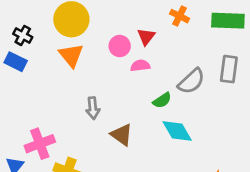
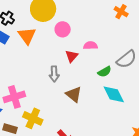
red triangle: (146, 37) -> (72, 56), moved
pink circle: (120, 46) -> (63, 29), moved
orange triangle: (71, 55) -> (27, 36), moved

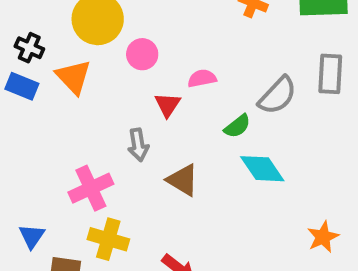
pink cross: (14, 97) -> (91, 188), moved

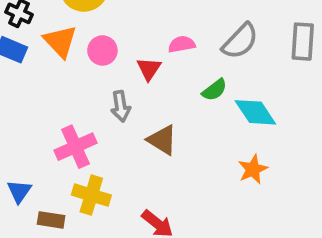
pink circle: (142, 54) -> (102, 50), moved
gray semicircle: (277, 95) -> (240, 41), moved
cyan diamond: (262, 169) -> (255, 112), moved
orange star: (323, 237) -> (253, 169), moved

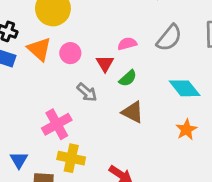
green semicircle: (214, 90) -> (128, 78), moved
gray arrow: (121, 106) -> (87, 92), turned -35
brown triangle: (162, 140) -> (133, 112), moved

